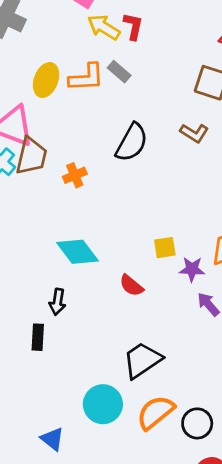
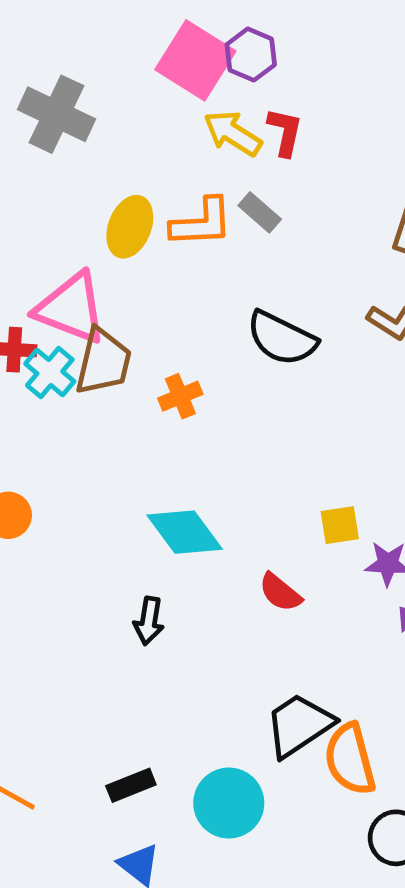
black semicircle: (132, 142) -> (282, 338), turned 87
black rectangle: (38, 337) -> (131, 785), moved, turned 65
orange semicircle: (156, 412) -> (350, 759), moved, turned -66

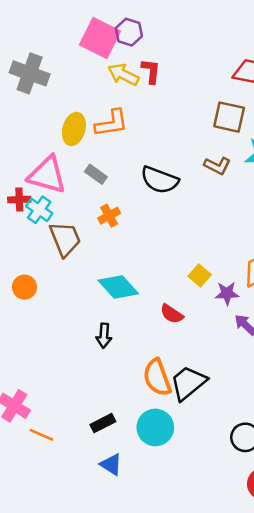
gray rectangle: (260, 212) -> (96, 174), moved
brown trapezoid: (103, 362) -> (65, 239), moved, turned -30
yellow square: (340, 525) -> (200, 276), turned -35
orange semicircle: (350, 759) -> (157, 377), moved

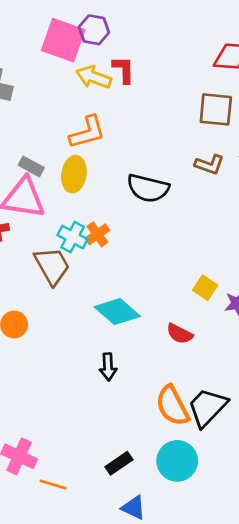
yellow ellipse: (74, 129) -> (74, 174), moved
gray rectangle: (96, 174) -> (31, 166), moved
cyan cross: (39, 210) -> (73, 237), moved

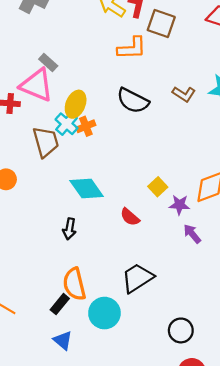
brown square: (216, 109) -> (161, 24), moved
orange L-shape: (87, 132) -> (132, 48), moved
yellow ellipse: (74, 174) -> (76, 104), moved
orange semicircle: (172, 406) -> (74, 284), moved
black rectangle: (119, 463) -> (60, 304), turned -30

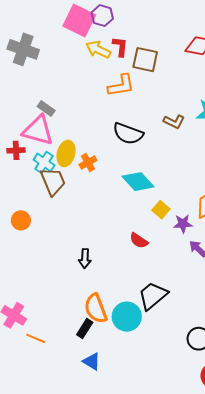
yellow ellipse: (76, 104) -> (66, 153), moved
cyan cross: (67, 124) -> (44, 162), moved
cyan diamond: (87, 189) -> (138, 182), moved
cyan circle: (104, 313) -> (127, 317), moved

